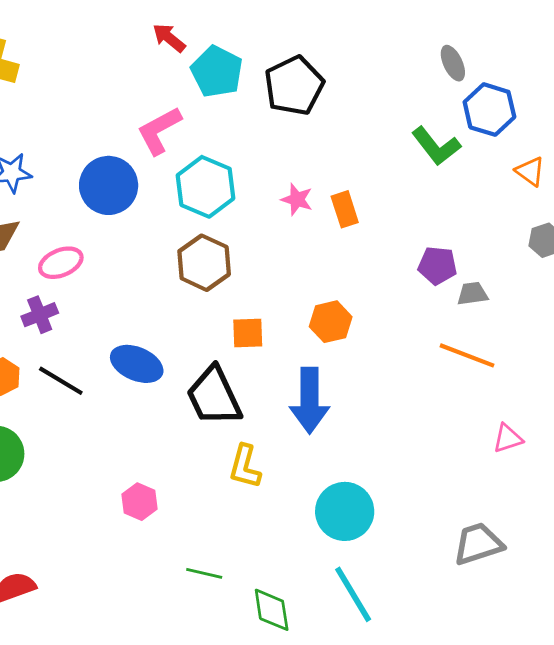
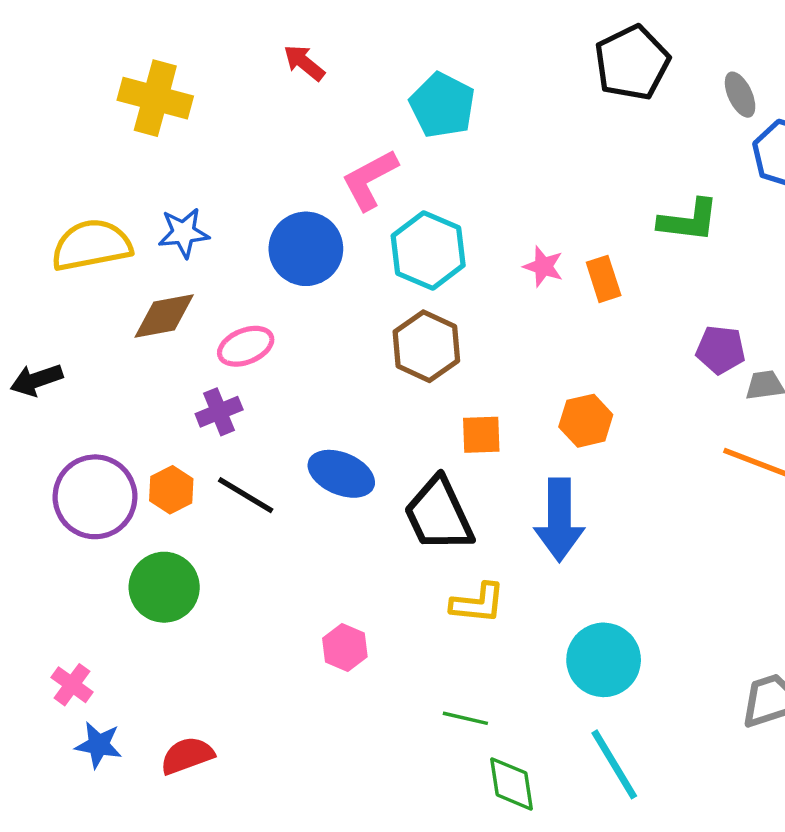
red arrow: (169, 38) -> (304, 63), moved
black pentagon: (294, 86) -> (632, 63), moved
green L-shape: (436, 146) -> (689, 220), moved, turned -45
yellow L-shape: (245, 466) -> (478, 603), turned -99
green line: (204, 573) -> (465, 718), moved

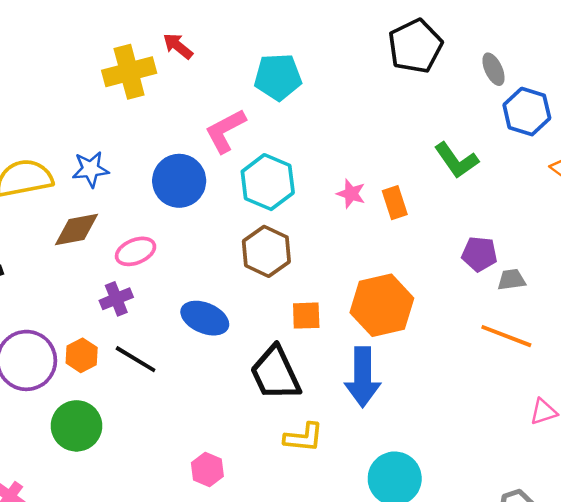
yellow cross: (155, 98) -> (129, 72), moved, turned -30
cyan pentagon: (442, 105) -> (278, 77), turned -30
green L-shape: (689, 220) -> (456, 160), turned 48
orange hexagon: (586, 421) -> (382, 305), size x1.6
blue ellipse: (341, 474) -> (205, 318), moved

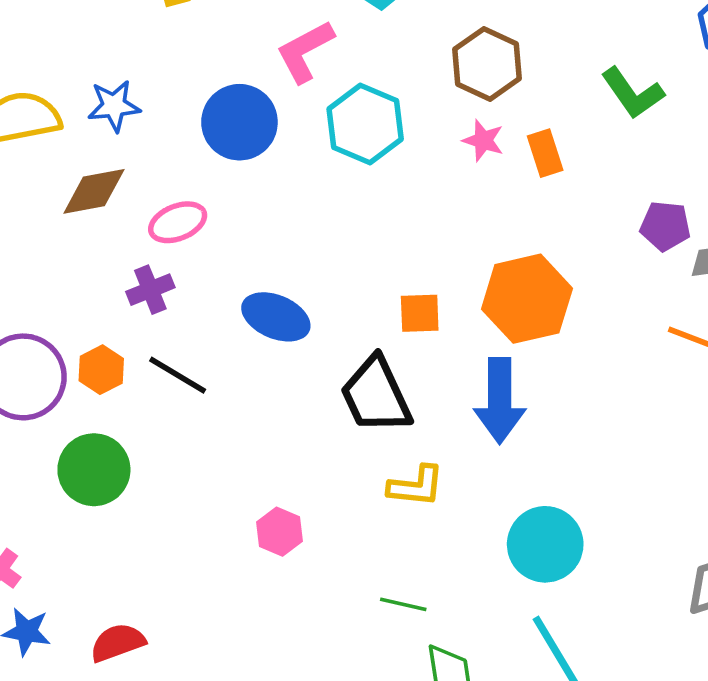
brown hexagon: (266, 251) -> (487, 64), moved

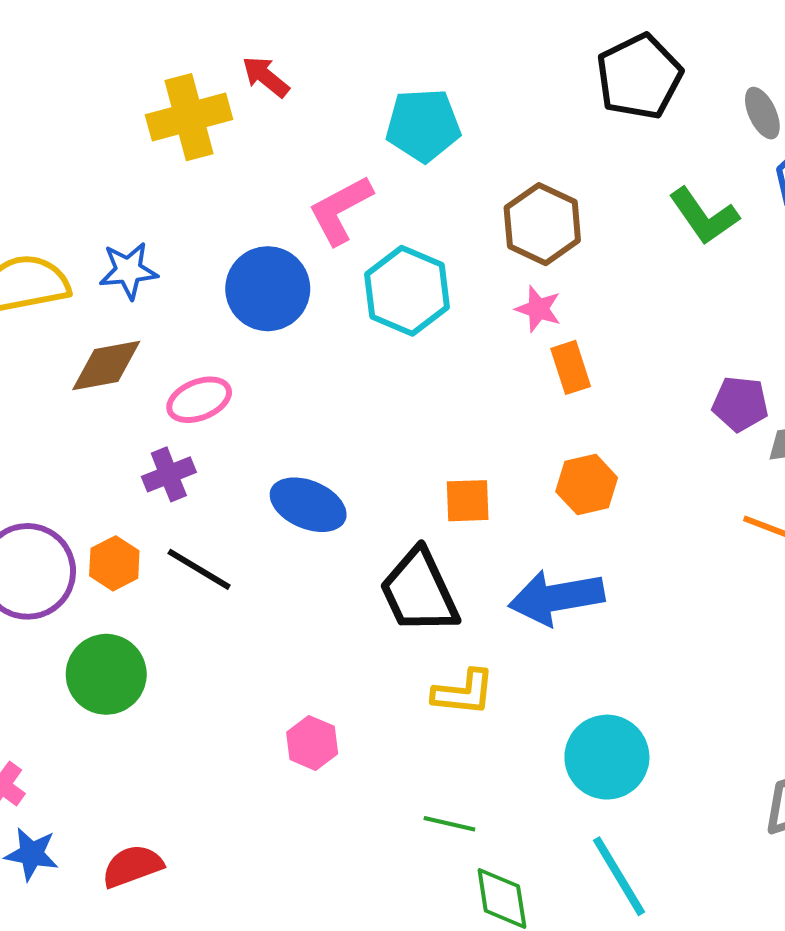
green L-shape: (633, 93) -> (704, 216), moved
orange rectangle: (545, 153) -> (571, 367), moved
orange hexagon: (527, 299) -> (587, 485), size x0.6
blue arrow: (500, 401) -> (556, 598), turned 80

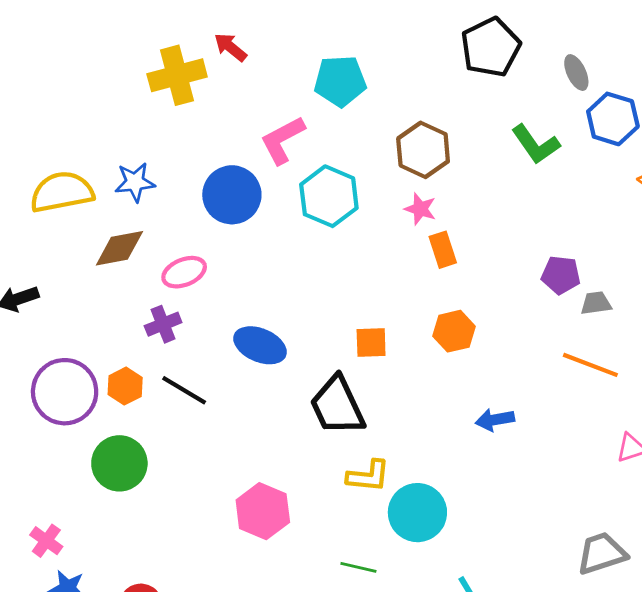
blue arrow: (556, 598) -> (495, 420), moved, size x0.6
pink hexagon: (312, 743) -> (263, 511), size x1.5
cyan circle: (607, 757) -> (417, 513), moved

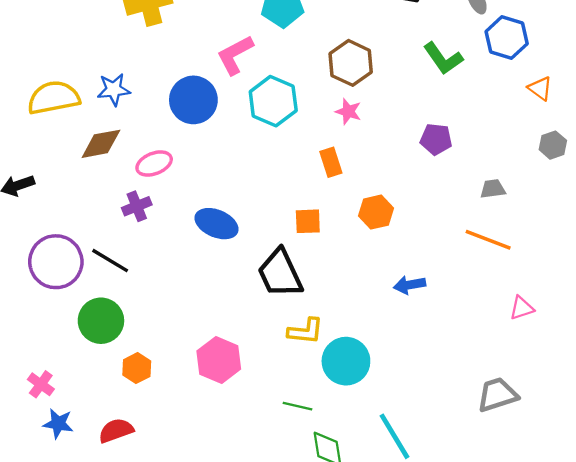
orange rectangle: (443, 250) -> (331, 162), moved
purple pentagon: (561, 275) -> (436, 139), moved
orange hexagon: (125, 386) -> (137, 368), moved
black line: (184, 390) -> (110, 261), moved

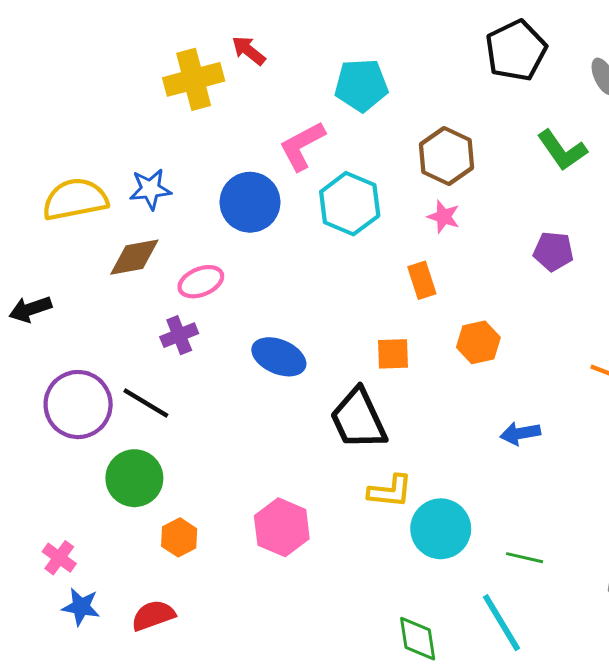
green line: (297, 406) -> (525, 558), moved

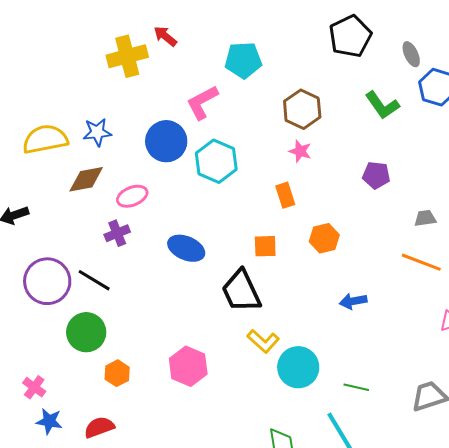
cyan hexagon: (350, 204) -> (216, 161), moved
yellow L-shape: (390, 491) -> (263, 341), turned 36

